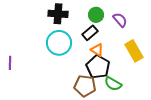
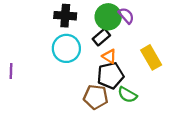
green circle: (96, 15) -> (108, 17), size x1.5
purple semicircle: (120, 20) -> (126, 16), moved
black pentagon: (98, 67) -> (110, 76), turned 30

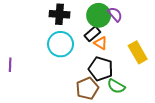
orange triangle: (109, 56) -> (101, 43), moved
black pentagon: (110, 76) -> (101, 69), turned 30
brown pentagon: (96, 97) -> (87, 88), turned -30

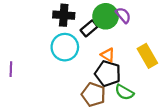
black rectangle: (92, 34) -> (89, 28), moved
orange triangle: (101, 43) -> (108, 55), moved
brown pentagon: (87, 88) -> (93, 94), turned -30

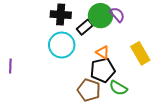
black pentagon: (108, 74) -> (103, 70), turned -30

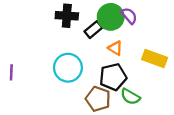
cyan circle: (62, 45) -> (68, 68), moved
orange triangle: (103, 52) -> (115, 48), moved
yellow rectangle: (140, 53) -> (155, 58), turned -40

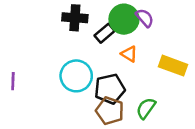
black pentagon: (113, 77) -> (110, 89), moved
green semicircle: (130, 97) -> (146, 108), turned 96

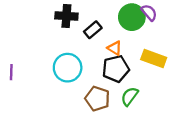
purple semicircle: (145, 18) -> (149, 13), moved
green circle: (124, 19) -> (132, 17), moved
black pentagon: (110, 89) -> (116, 69), moved

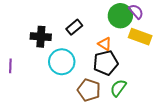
black cross: (66, 16) -> (41, 37), moved
black rectangle: (93, 30) -> (74, 27), moved
yellow rectangle: (154, 58) -> (140, 37), moved

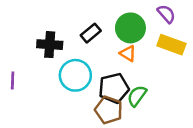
green circle: (120, 16) -> (130, 28), moved
black pentagon: (106, 63) -> (114, 88), moved
green semicircle: (118, 88) -> (137, 96), moved

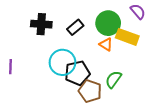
black cross: (50, 45) -> (41, 24), moved
yellow rectangle: (171, 45) -> (127, 37), moved
black pentagon: (114, 88) -> (77, 73), moved

